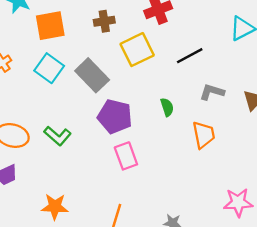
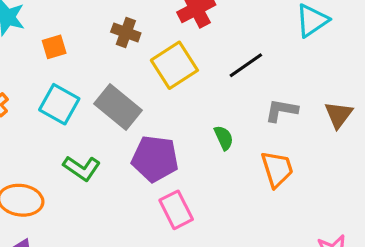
brown cross: (104, 21) -> (126, 32), turned 36
orange square: (50, 26) -> (54, 47), size x0.6
green L-shape: (58, 136) -> (82, 168), moved

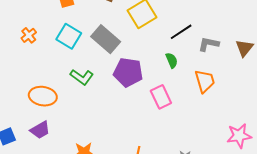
black line: (246, 65) -> (181, 32), moved
pink rectangle: (176, 210) -> (161, 97), moved

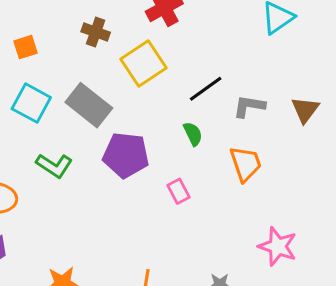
pink rectangle: (161, 97) -> (178, 191), size x0.7
pink star: (239, 136) -> (278, 246), moved, turned 30

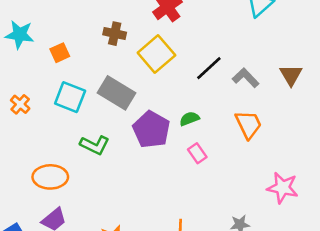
gray L-shape: (249, 106) -> (246, 78), turned 44
green semicircle: (193, 134) -> (189, 119), moved, turned -78
purple pentagon: (126, 155) -> (151, 129), turned 30

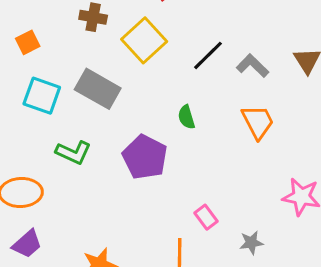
green semicircle: (189, 119) -> (186, 117), turned -84
purple pentagon: (151, 129) -> (145, 157), moved
pink rectangle: (197, 153) -> (206, 217), moved

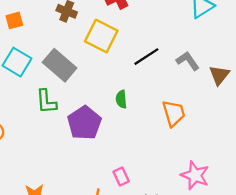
yellow square: (144, 40) -> (101, 36), turned -32
gray L-shape: (253, 66) -> (188, 61), moved
green L-shape: (73, 152) -> (46, 101), moved, turned 50

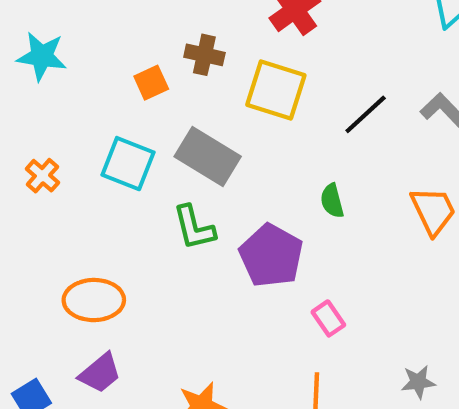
orange square: (14, 20) -> (151, 83), moved
pink rectangle: (121, 177) -> (328, 318), moved

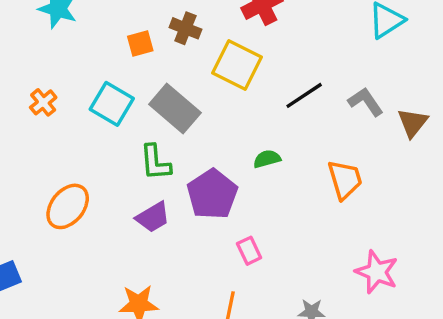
green semicircle: (332, 201) -> (267, 159), turned 80
orange ellipse: (94, 300) -> (68, 206), turned -60
purple trapezoid: (100, 373) -> (153, 217), moved

